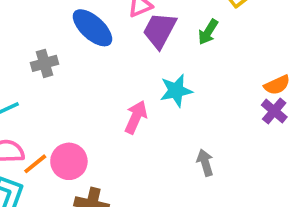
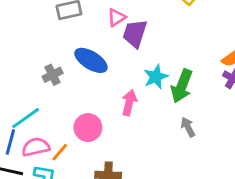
blue ellipse: (92, 28) -> (91, 60), moved
green arrow: (208, 32) -> (182, 86), moved, size x1.6
pink circle: (69, 161) -> (88, 128), moved

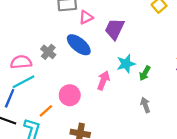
pink triangle: (116, 17) -> (86, 17), moved
gray cross: (53, 75) -> (48, 52), turned -32
green arrow: (182, 86) -> (145, 73), size x0.6
pink semicircle: (36, 147) -> (21, 62), moved

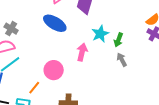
gray cross: (48, 52) -> (11, 29), moved
gray arrow: (145, 105) -> (122, 60), moved

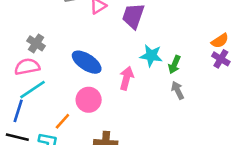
blue ellipse: (55, 23) -> (87, 62), moved
cyan star: (100, 34) -> (151, 56), turned 30

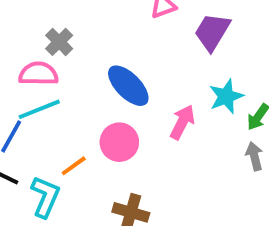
cyan star: (151, 56) -> (226, 96), turned 30

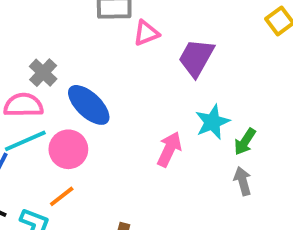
blue ellipse: (128, 86) -> (89, 105), moved
pink circle: (119, 142) -> (68, 149), moved

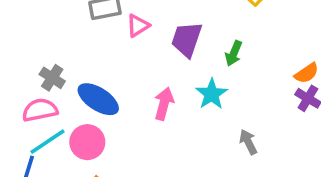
green arrow: (245, 142) -> (234, 53), moved
pink arrow: (169, 149) -> (164, 104), moved

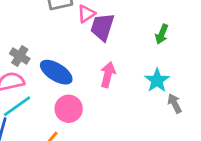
purple trapezoid: (187, 39) -> (102, 27), moved
cyan star: (212, 94) -> (157, 80), moved
pink circle: (87, 142) -> (69, 109), moved

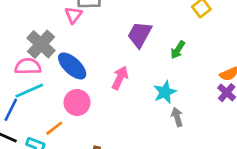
pink triangle: (86, 14) -> (73, 15), moved, turned -30
purple trapezoid: (102, 27) -> (140, 34), moved
gray cross: (20, 56) -> (41, 44), size x1.5

